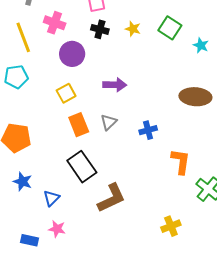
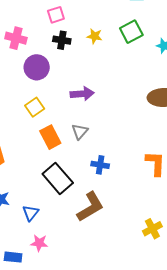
green square: (170, 28) -> (131, 32), turned 35
blue cross: (148, 130) -> (100, 165), moved, turned 30

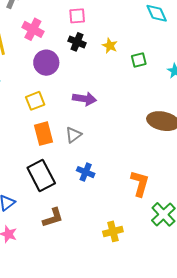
green square: (131, 32) -> (139, 60), moved, size x0.7
brown L-shape: (90, 207) -> (53, 218), moved, size x0.7
yellow cross: (152, 229) -> (113, 231), moved

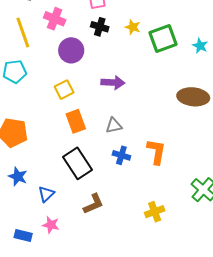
green square: (139, 60) -> (163, 38), size x1.8
gray triangle: (74, 135) -> (114, 126), moved, turned 30
orange L-shape: (140, 183) -> (156, 152), moved

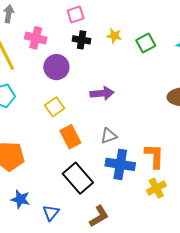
green square: (163, 38) -> (146, 43), size x0.7
blue cross: (121, 155) -> (120, 164), size x1.6
yellow cross: (155, 212) -> (156, 188), moved

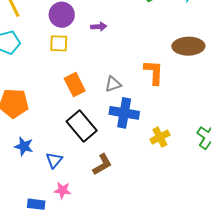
purple arrow: (102, 93) -> (99, 27), moved, size x0.7
yellow square: (55, 107) -> (59, 43), moved, turned 36
orange L-shape: (154, 156) -> (154, 72), moved

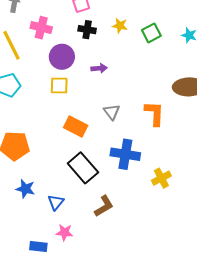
gray triangle: (113, 84) -> (112, 112), moved, turned -48
orange rectangle: (75, 85) -> (76, 126), turned -35

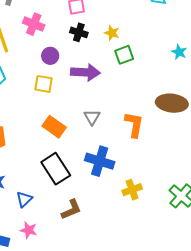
green square: (151, 33) -> (124, 55), moved
purple circle: (62, 57) -> (50, 56), size x0.7
purple arrow: (99, 68) -> (85, 72), size x1.8

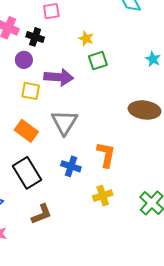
black cross: (79, 32) -> (35, 37), moved
yellow square: (44, 84) -> (31, 91), moved
gray triangle: (92, 117) -> (64, 122), size x1.6
orange L-shape: (134, 125) -> (106, 155), moved
blue cross: (100, 161) -> (71, 166), size x0.7

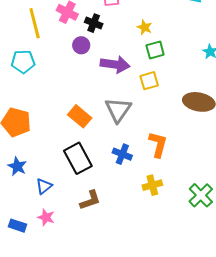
yellow square: (31, 91) -> (149, 81), moved, turned -30

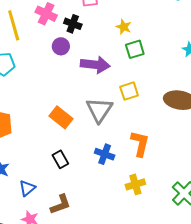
yellow square: (149, 81) -> (129, 91), moved
black rectangle: (78, 158) -> (60, 159), size x0.6
brown L-shape: (90, 200) -> (61, 204), moved

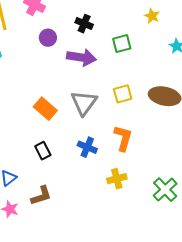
black cross: (73, 24) -> (84, 24), moved
yellow star: (124, 27) -> (152, 16), moved
yellow square: (129, 91) -> (123, 94), moved

